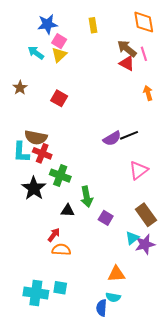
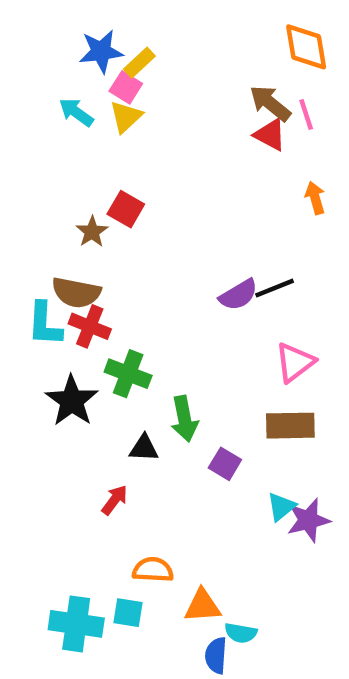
yellow rectangle: (93, 25) -> (139, 63), moved, turned 56
brown star: (20, 88) -> (92, 232), moved
brown rectangle: (146, 215) -> (290, 426), moved, turned -55
orange semicircle: (61, 250) -> (153, 570), moved
orange triangle: (116, 274) -> (202, 606), moved

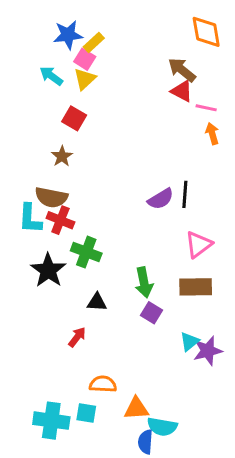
pink line: (306, 114) -> (206, 108), moved, turned -60
red square: (126, 209) -> (74, 118), moved
black line: (275, 288) -> (185, 194), turned -64
green arrow: (184, 419) -> (144, 282), moved
cyan semicircle: (241, 633) -> (162, 427), size x1.4

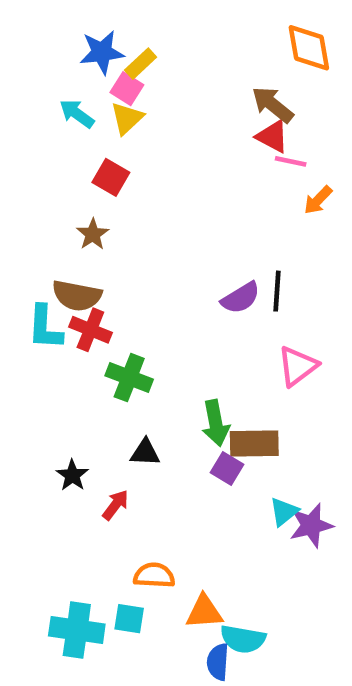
pink line: (206, 108) -> (291, 161), moved
orange arrow: (212, 134) -> (318, 200), turned -120
black star: (48, 270) -> (72, 475), moved, size x0.6
brown rectangle: (196, 287) -> (254, 443), moved

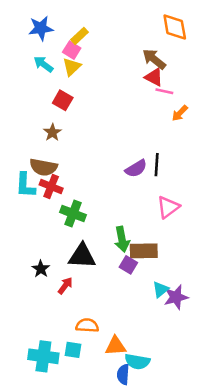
blue star: (102, 52) -> (41, 28), moved
black triangle: (145, 453) -> (82, 256), size x1.6

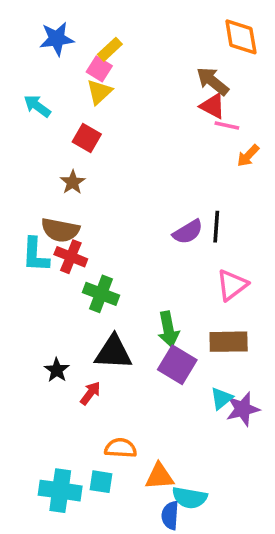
cyan arrow: (43, 64) -> (37, 106), moved
brown rectangle: (144, 251) -> (229, 342), moved
purple square: (128, 265) -> (177, 365), size x1.5

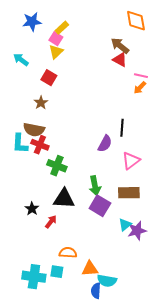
pink line: (227, 126) -> (141, 76), moved
purple semicircle: (188, 232) -> (105, 144), moved, turned -30

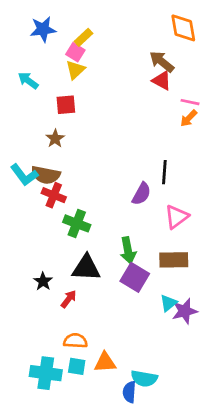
red square: (49, 78) -> (66, 105), turned -35
cyan L-shape: (20, 144) -> (24, 175), moved, turned -40
orange semicircle: (68, 253) -> (75, 341), moved
orange triangle: (90, 269) -> (105, 362), moved

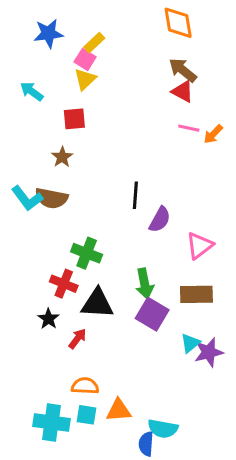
orange diamond: (183, 28) -> (178, 23), moved
pink line: (190, 102) -> (189, 128), moved
black line: (164, 172) -> (135, 195), moved
red cross: (54, 195) -> (64, 284), moved

